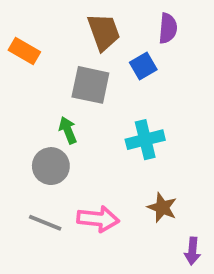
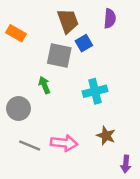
blue square: (143, 66) -> (84, 43), moved
gray circle: (51, 166) -> (19, 108), moved

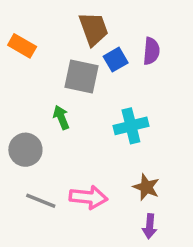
purple semicircle: (110, 18) -> (151, 51), moved
purple arrow: (126, 164) -> (150, 226), moved

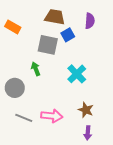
brown trapezoid: (94, 29) -> (55, 17), turned -60
purple semicircle: (151, 51) -> (90, 21), moved
cyan cross: (131, 126) -> (77, 74), turned -30

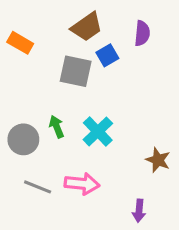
brown trapezoid: (55, 17) -> (87, 27), turned 135
green arrow: (36, 69) -> (57, 127), moved
cyan cross: (77, 74) -> (98, 131), moved
brown star: (86, 110) -> (158, 160), moved

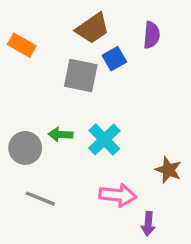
green arrow: (57, 127) -> (61, 134), turned -65
pink arrow: (82, 184) -> (118, 195), moved

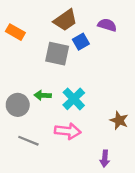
purple semicircle: (152, 35) -> (107, 25), turned -78
pink arrow: (118, 195) -> (68, 131), moved

